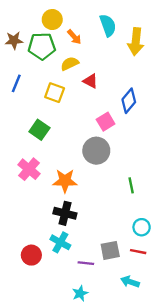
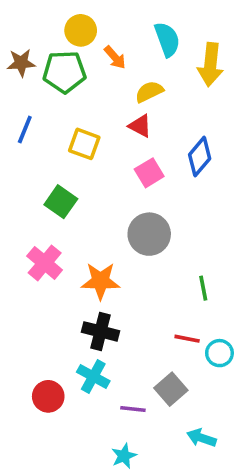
yellow semicircle: (70, 64) -> (149, 92), moved
pink square: (106, 122) -> (149, 173), moved
gray square: (110, 250) -> (171, 389), turned -30
red line: (138, 252) -> (187, 339), moved

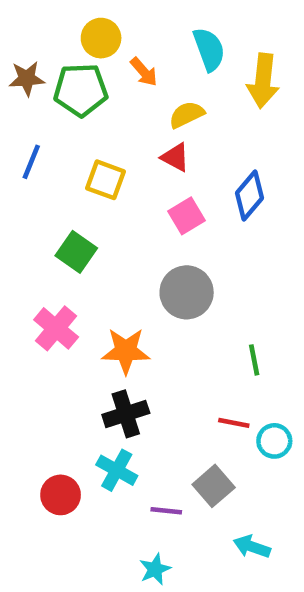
black cross: (100, 331) -> (126, 414), turned -32

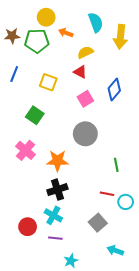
orange arrow: (144, 72) -> (66, 33), turned 152
purple line: (166, 511) -> (55, 238), moved

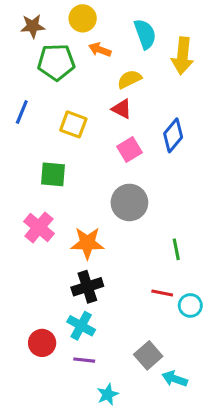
yellow circle: (46, 17) -> (83, 18), moved
brown star: (12, 36) -> (33, 26), moved
green square: (35, 115) -> (53, 174), turned -30
gray square: (98, 223) -> (148, 355), moved

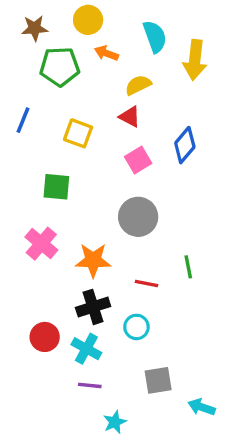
red line: (162, 293) -> (146, 284), moved
cyan circle: (190, 305) -> (136, 327), moved
red circle: (42, 343) -> (45, 337), moved
gray square: (148, 355) -> (158, 380), turned 32
cyan arrow: (175, 379) -> (202, 407), moved

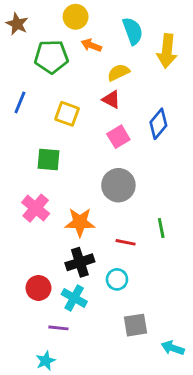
brown star: (35, 28) -> (17, 24), moved, turned 30
purple line: (90, 385) -> (58, 328), moved
cyan star: (115, 422) -> (46, 361), moved

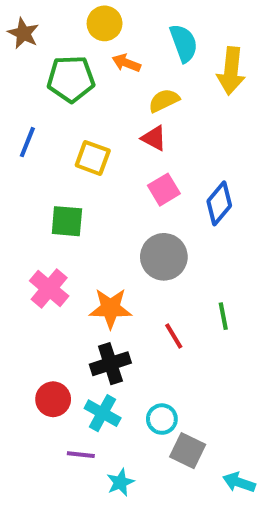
blue diamond: (158, 124) -> (219, 203), moved
red line: (126, 242) -> (174, 336), turned 48
cyan circle: (117, 279) -> (162, 419), moved
gray square: (136, 325) -> (188, 451), turned 35
cyan star: (46, 361) -> (120, 482), moved

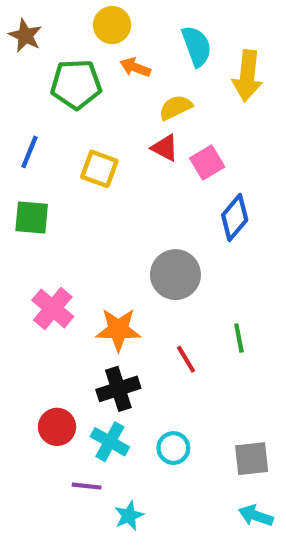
pink square: (164, 190) -> (207, 163), moved
green square: (67, 221) -> (32, 217), moved
gray square: (188, 451) -> (252, 459), moved, turned -32

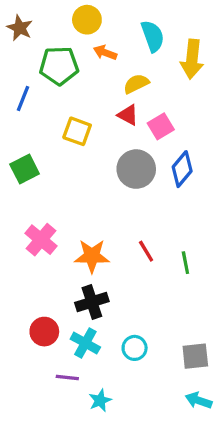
blue line: (30, 152) -> (23, 98), moved
green square: (32, 217) -> (25, 169), turned -32
gray circle: (175, 275) -> (136, 169), moved
red line: (186, 359) -> (146, 251), moved

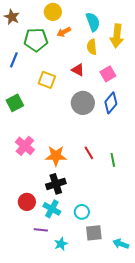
orange arrow: (105, 53) -> (64, 32), turned -48
yellow semicircle: (136, 84) -> (92, 47), moved, turned -70
pink square: (161, 126) -> (108, 74), moved
gray square: (195, 356) -> (94, 233), moved

